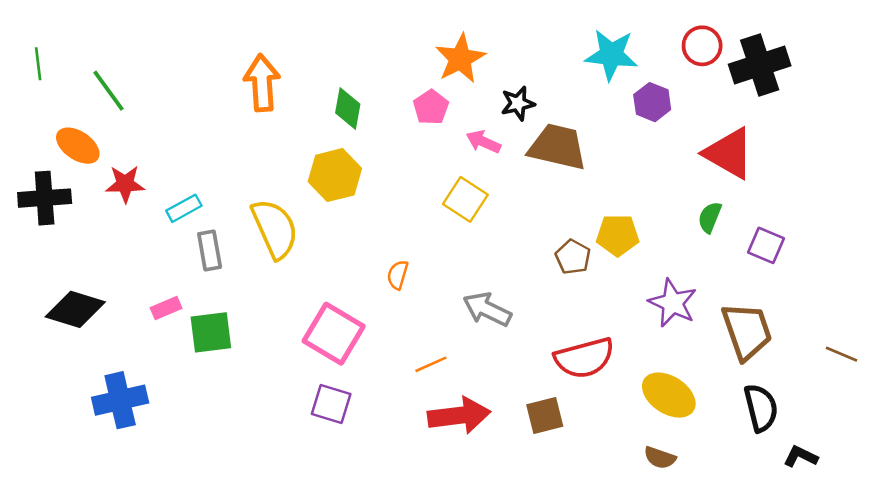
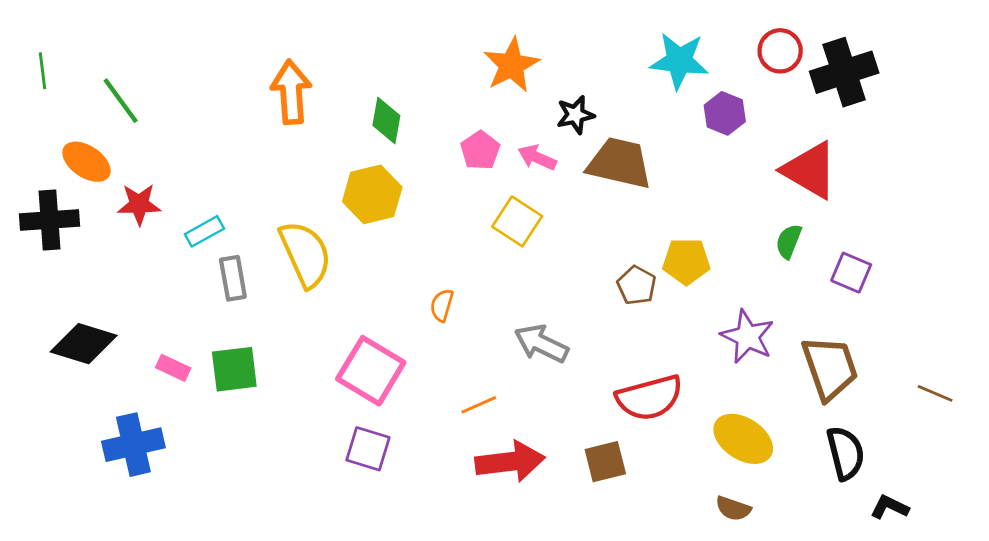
pink pentagon: (431, 107) -> (480, 150), moved
pink rectangle: (166, 308) -> (173, 368), moved, turned 48

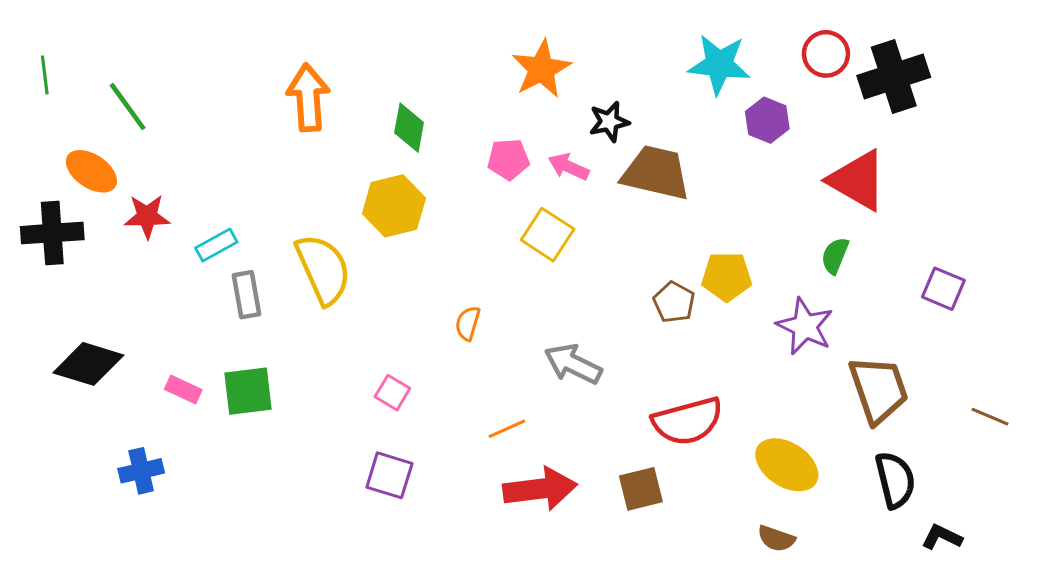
pink pentagon: (480, 150) -> (508, 159), turned 30
purple square: (851, 273) -> (943, 289), moved
purple star: (747, 337) -> (805, 326), moved
pink square: (371, 371) -> (392, 393), size x0.5
blue cross: (133, 445) -> (141, 471), size x0.7

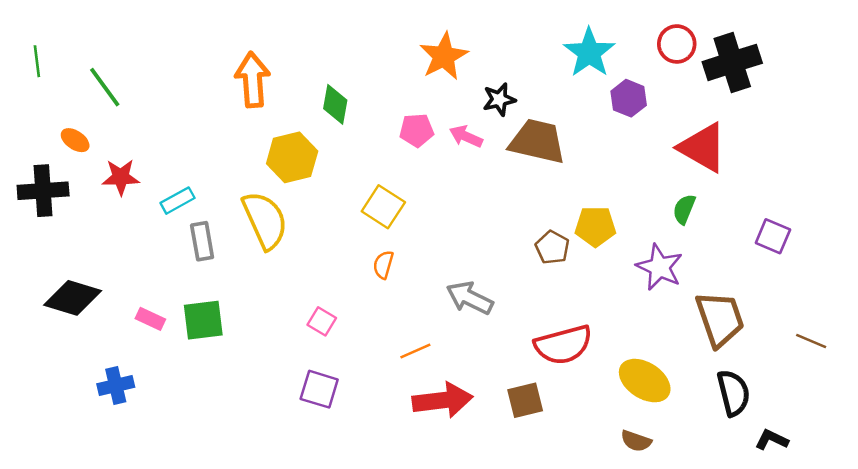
cyan star: (719, 64) -> (589, 53), turned 30
orange ellipse: (91, 171) -> (75, 140), size x0.7
yellow hexagon: (394, 206) -> (292, 157), moved
yellow square: (548, 235) -> (383, 207), moved

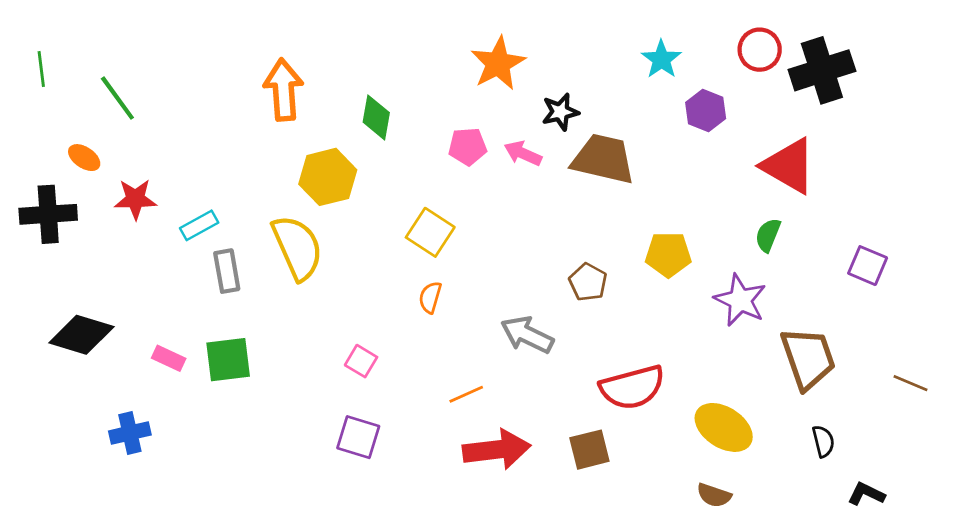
cyan star: (589, 53) -> (661, 59), size x0.7
brown pentagon: (552, 247) -> (588, 282), moved
black semicircle: (733, 393) -> (823, 441), size x0.6

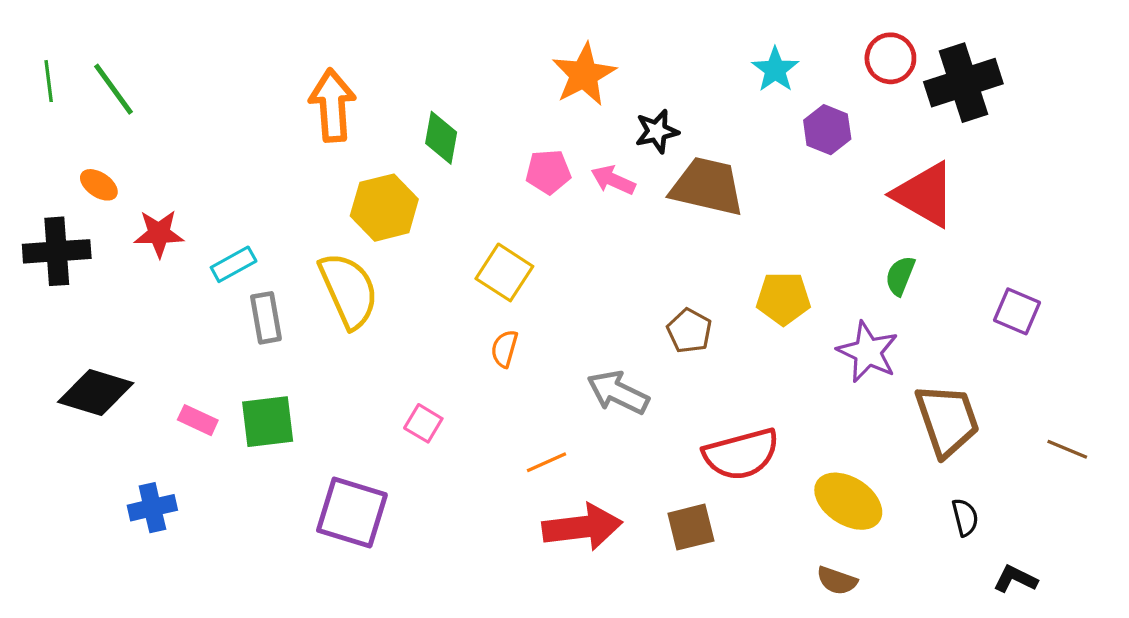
green line: (117, 98) -> (113, 89), moved
purple square: (358, 437) -> (352, 513), moved, size x1.4

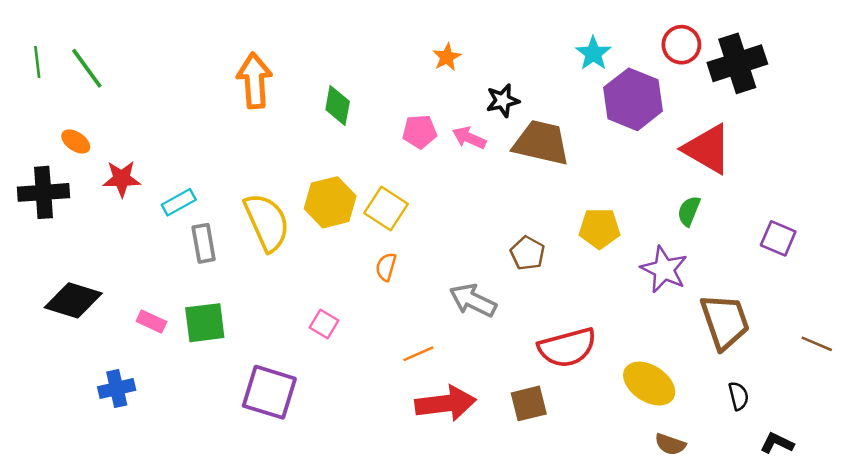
orange star: (584, 75) -> (447, 57), size x0.6
purple hexagon: (827, 130) -> (633, 99), size x1.6
yellow hexagon: (384, 208) -> (330, 202), moved
brown semicircle: (837, 581) -> (670, 444), moved

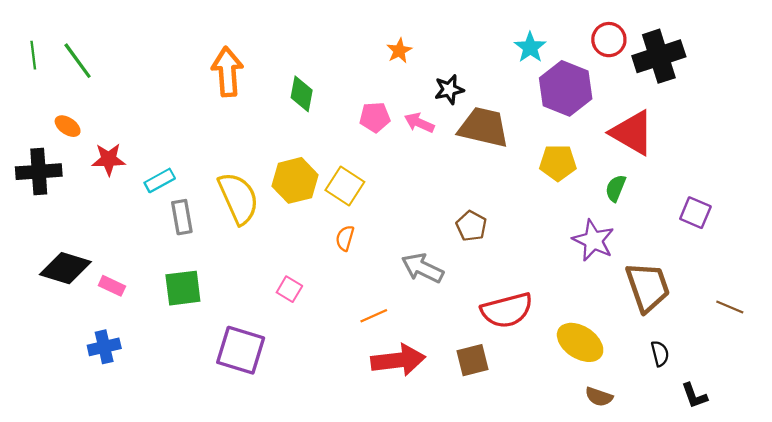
yellow pentagon: (599, 228) -> (558, 163), moved
pink rectangle: (151, 321) -> (112, 286), moved
black L-shape: (777, 443) -> (694, 396), turned -136

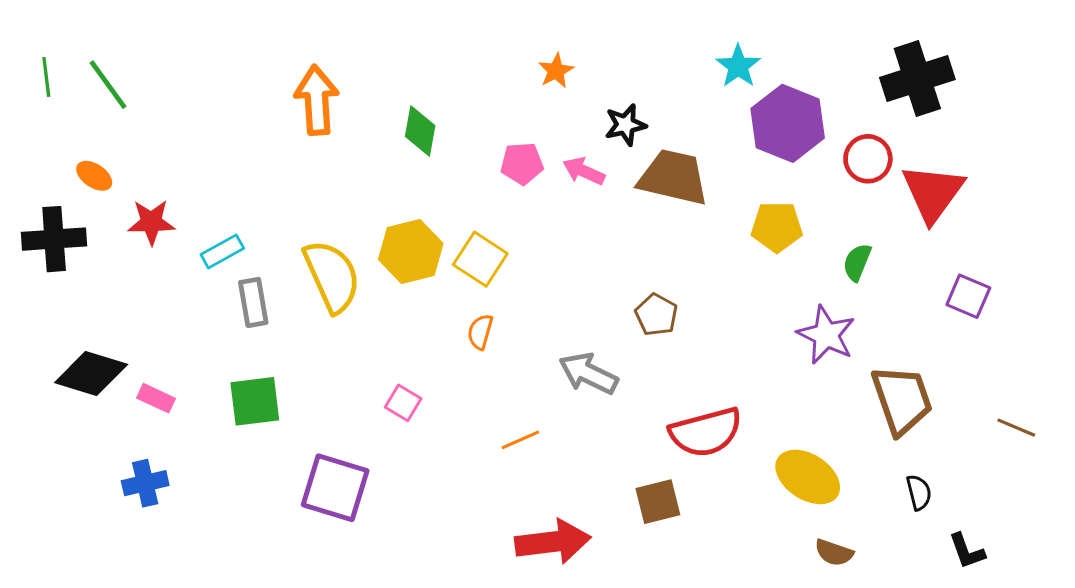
red circle: (609, 40) -> (868, 159), moved
red triangle: (632, 133) -> (933, 193), moved, turned 36
red arrow: (398, 360) -> (553, 542), moved

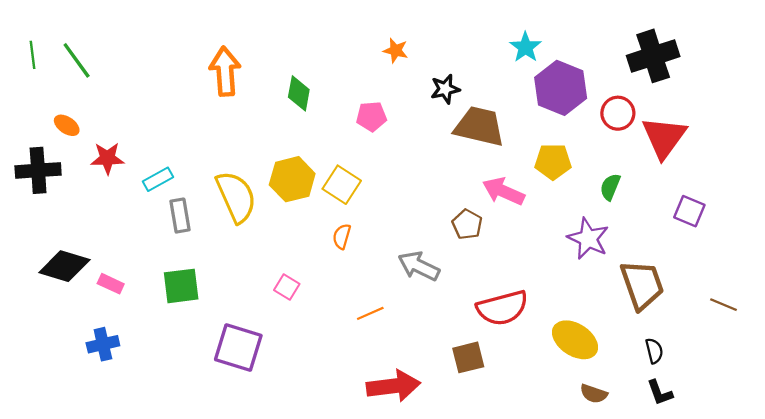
orange star: (556, 71) -> (396, 50), turned -30
pink arrow: (584, 171) -> (503, 191), moved, size x1.4
black L-shape: (967, 551) -> (660, 393), moved

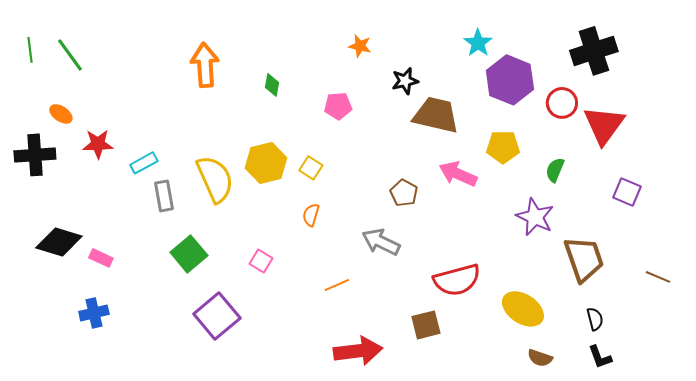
green diamond: (299, 93) -> (272, 85), size x0.7
yellow square: (342, 185) -> (311, 168), size x0.7
brown pentagon: (467, 224) -> (404, 193), moved
green square: (181, 286) -> (189, 254), moved, turned -33
purple square: (238, 348) -> (217, 316), turned 33

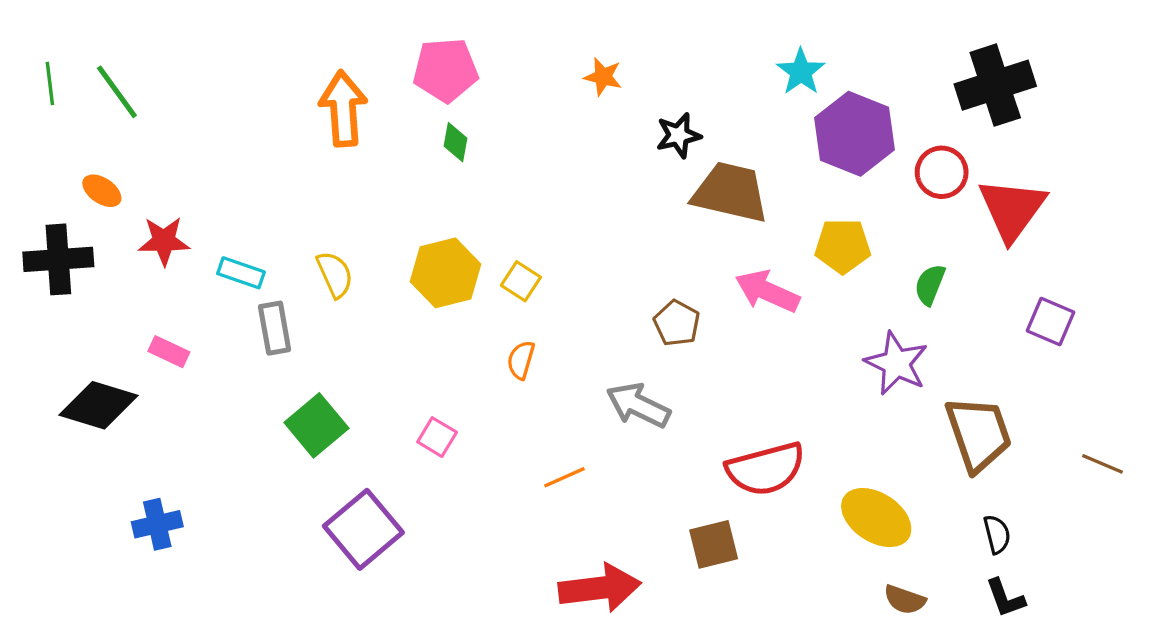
pink pentagon: (338, 106) -> (445, 70), moved, size x1.4
cyan rectangle: (144, 163) -> (241, 273), turned 48
yellow semicircle: (215, 179) -> (335, 275), moved, size x0.6
pink rectangle: (101, 258) -> (169, 352), moved

